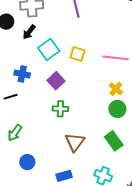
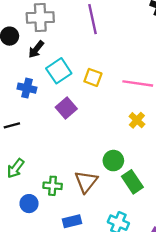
blue cross: (22, 74) -> (27, 88), moved
green cross: (60, 109) -> (53, 186), moved
green circle: (117, 109) -> (113, 161), moved

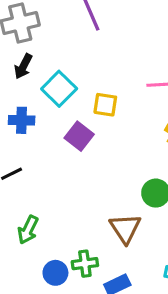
yellow square: (93, 77) -> (105, 105), moved
green cross: (53, 186) -> (85, 264), moved

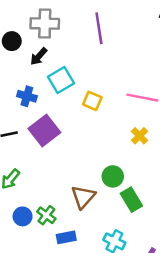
purple square: (79, 136) -> (44, 130), moved, size x1.4
green cross: (85, 264) -> (46, 215), turned 30

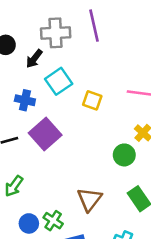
gray cross: (45, 24) -> (56, 33), moved
green circle: (113, 176) -> (124, 155), moved

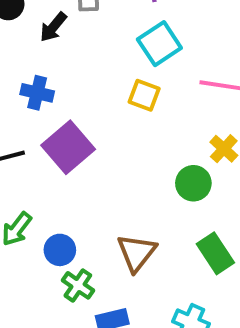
cyan square: (59, 81) -> (159, 44), moved
blue circle: (29, 223) -> (60, 250), moved

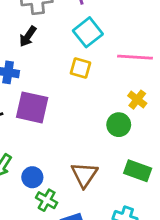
black arrow: (53, 27) -> (28, 36), moved
purple square: (68, 147) -> (32, 107), turned -32
green rectangle: (215, 253) -> (138, 171), turned -32

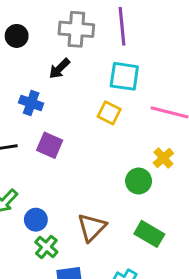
cyan square: (88, 32) -> (124, 76), turned 36
purple square: (32, 107) -> (50, 145), size x0.7

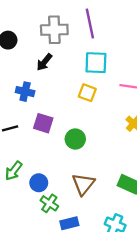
green circle: (139, 181) -> (75, 139), moved

